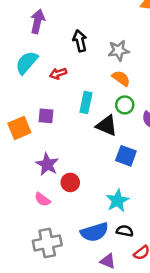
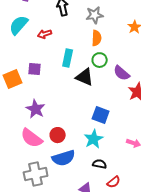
orange semicircle: (121, 78) -> (97, 38), turned 56
blue square: (126, 156) -> (101, 115), moved
red circle: (70, 182) -> (58, 135), moved
pink semicircle: (42, 199) -> (32, 138), size x1.6
blue semicircle: (94, 232) -> (64, 158), moved

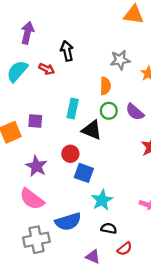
gray star: (95, 15) -> (120, 60), moved
red arrow: (45, 34) -> (47, 69), moved, turned -136
purple semicircle: (122, 73) -> (135, 112), moved
blue square: (101, 115) -> (84, 173), moved
red circle: (58, 135) -> (70, 154), moved

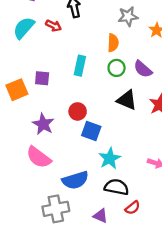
black triangle: (92, 130) -> (127, 100), moved
black semicircle: (109, 228) -> (117, 187), size x1.5
gray cross: (36, 240) -> (56, 209), moved

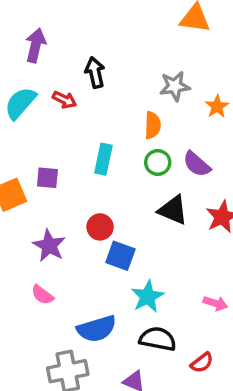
pink semicircle: (39, 157) -> (42, 295), size x0.6
red semicircle: (133, 208) -> (202, 363), moved

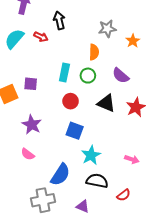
green circle: (158, 162) -> (88, 76), moved
red circle: (100, 227) -> (71, 101), moved
blue semicircle: (97, 329) -> (60, 175), turned -40

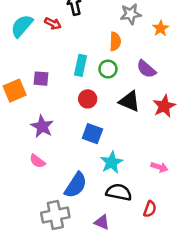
red semicircle: (124, 195) -> (150, 209), turned -32

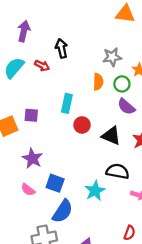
green circle: (108, 69) -> (122, 84), moved
red circle: (88, 99) -> (82, 125), moved
blue square: (92, 134) -> (55, 183), moved
black semicircle: (119, 192) -> (118, 171), moved

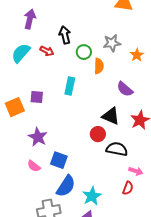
green circle: (122, 84) -> (84, 52), moved
red circle: (82, 125) -> (98, 134), moved
cyan star: (95, 191) -> (92, 196), moved
red semicircle: (129, 233) -> (128, 188), moved

